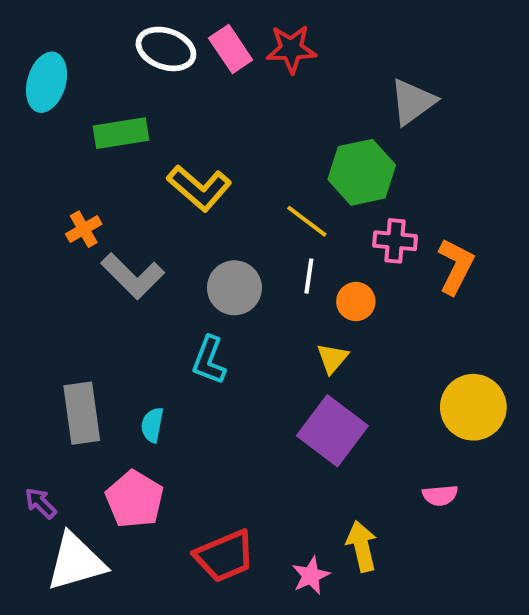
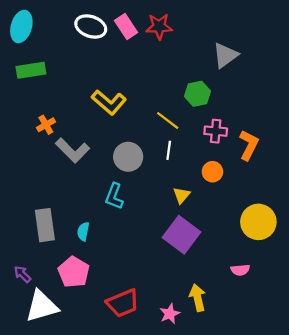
cyan ellipse: (47, 82) -> (21, 26), moved
green rectangle: (121, 133) -> (31, 70), moved
green hexagon: (362, 172) -> (198, 94), size x0.7
orange circle: (356, 302) -> (212, 172), moved

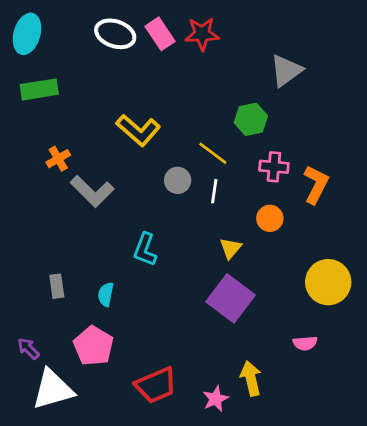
gray circle: (128, 157) -> (178, 180), moved, size x0.7
gray rectangle: (45, 225) -> (57, 286), size x0.6

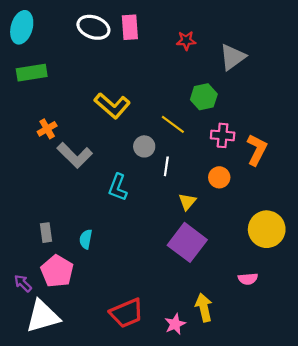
pink rectangle: (160, 34) -> (130, 27), turned 30
red star: (202, 34) -> (186, 41), moved, size x0.7
white line: (214, 191) -> (166, 166), moved
cyan L-shape: (145, 250) -> (118, 187), moved
pink pentagon: (93, 346) -> (57, 271), moved

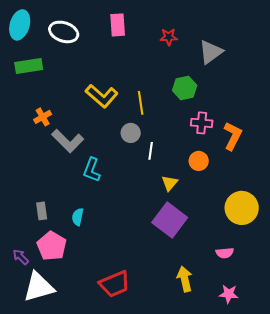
white ellipse: (93, 27) -> (64, 32), moved
yellow line: (173, 124) -> (141, 103), moved, turned 45
cyan L-shape: (118, 187) -> (92, 170), moved
pink star: (175, 324) -> (229, 294), moved, turned 30

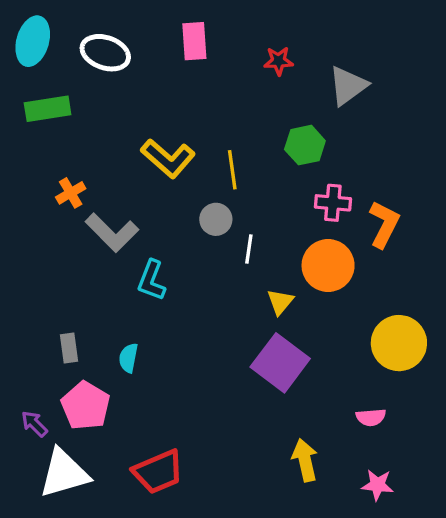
orange circle: (199, 161) -> (328, 265), size x1.6
red trapezoid: (115, 284) -> (158, 472), moved

